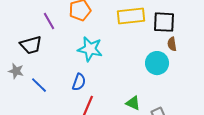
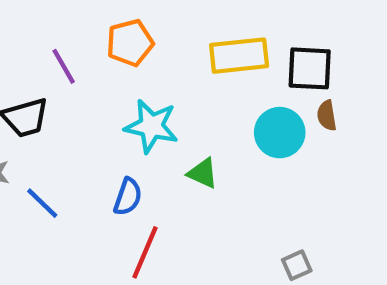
cyan circle: (157, 63) -> (280, 133), moved
green triangle: (133, 103) -> (203, 173), moved

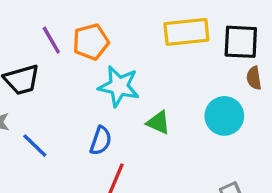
orange pentagon: (130, 43) -> (91, 42), moved
cyan circle: (280, 133) -> (224, 116), moved

